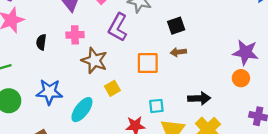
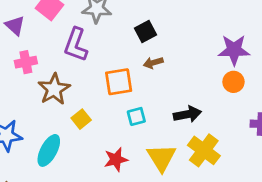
brown star: (94, 61) -> (54, 89), turned 30
cyan square: (156, 106) -> (136, 116), moved

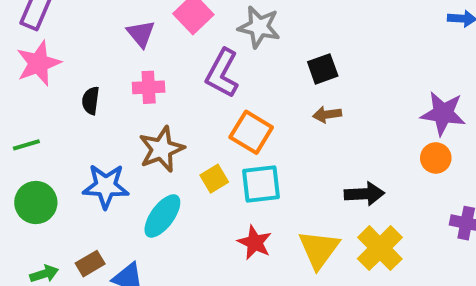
orange square: (119, 82) -> (251, 132), moved, turned 32
brown star: (54, 89) -> (162, 149), moved
cyan square: (136, 116) -> (261, 184), moved, size x1.5
red star: (116, 159) -> (255, 243), turned 30

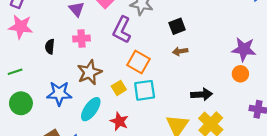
pink star: (38, 63) -> (21, 27), turned 30
red star: (255, 243) -> (119, 121), moved

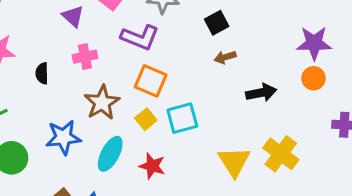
purple L-shape: (122, 30) -> (140, 37), turned -88
orange square: (139, 62) -> (151, 81), moved
black arrow: (202, 94) -> (261, 93), moved

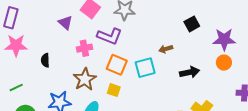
black square: (217, 23) -> (192, 24), moved
pink cross: (85, 57) -> (84, 48), moved
cyan square: (182, 118) -> (145, 68), moved
yellow square: (146, 119) -> (114, 90), turned -32

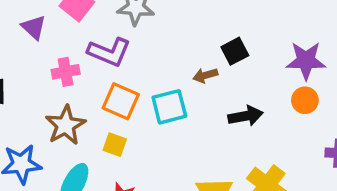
black square: (192, 24) -> (235, 51), moved

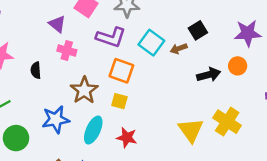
pink cross: (66, 72) -> (67, 50), moved, turned 30
orange circle: (305, 100) -> (238, 66), moved
cyan square: (169, 107) -> (151, 43), moved, turned -35

